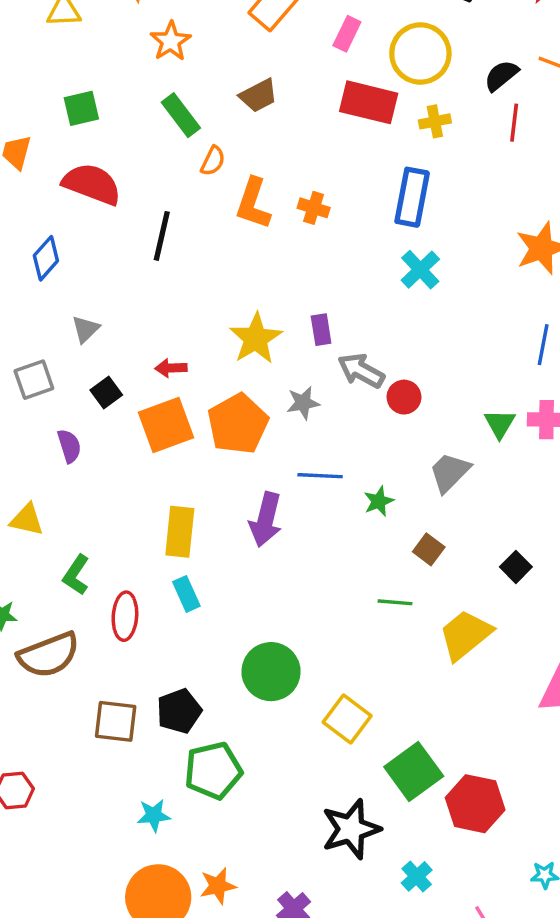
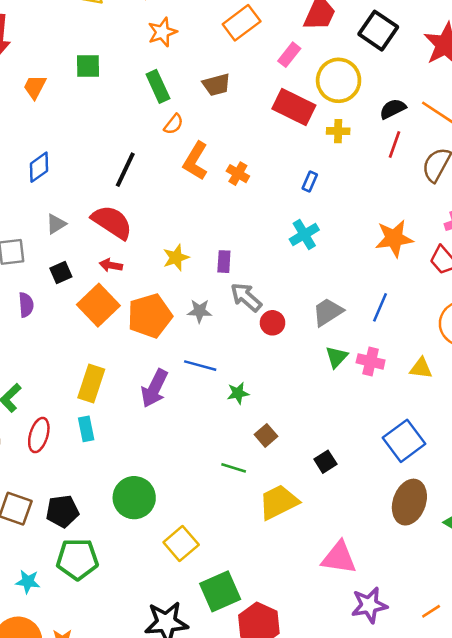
red semicircle: (92, 184) -> (112, 222), moved
blue rectangle: (412, 197) -> (310, 182), size x0.5
yellow star: (256, 338) -> (176, 258), size x0.7
orange square: (166, 425) -> (98, 305), turned -36
gray trapezoid: (450, 472) -> (328, 312), moved

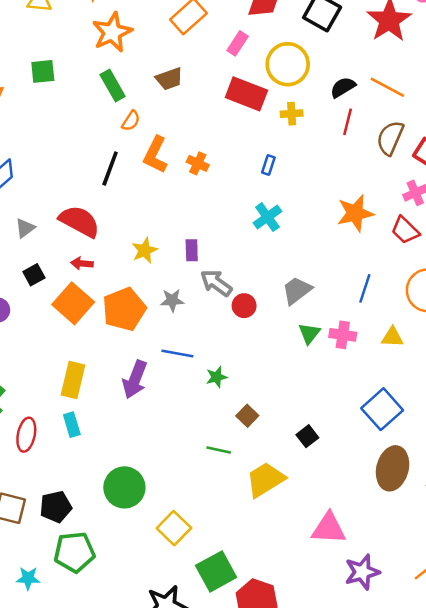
orange star: (162, 32) -> (112, 32), size x1.4
black line: (125, 170) -> (110, 168), moved
blue line: (380, 307) -> (365, 288), moved

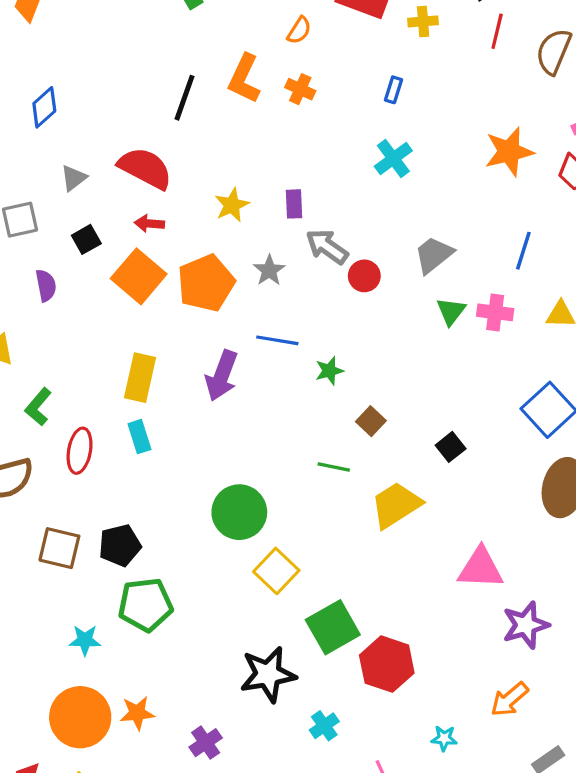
orange semicircle: (131, 121) -> (299, 30), moved
gray star: (172, 300) -> (269, 270), turned -30
green circle: (124, 487) -> (239, 512), moved

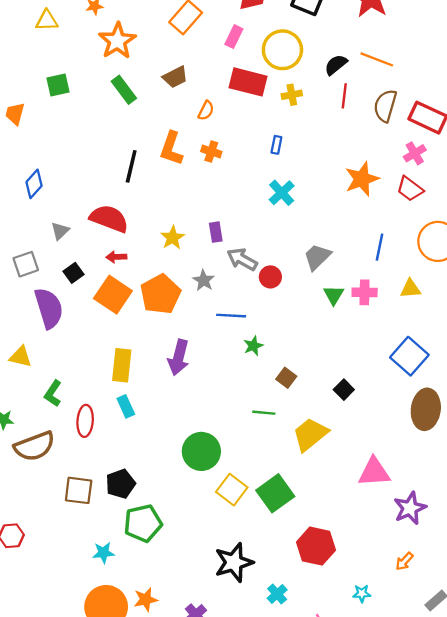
purple semicircle: (46, 285) -> (49, 308), size x1.8
blue line: (277, 340) -> (231, 316), moved
green square: (333, 627) -> (275, 493), moved
orange arrow: (509, 699) -> (404, 561), size x0.7

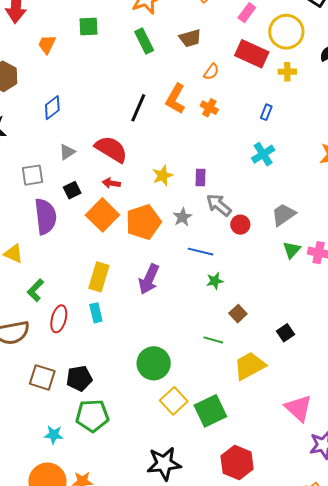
pink triangle: (374, 472) -> (299, 408), turned 36

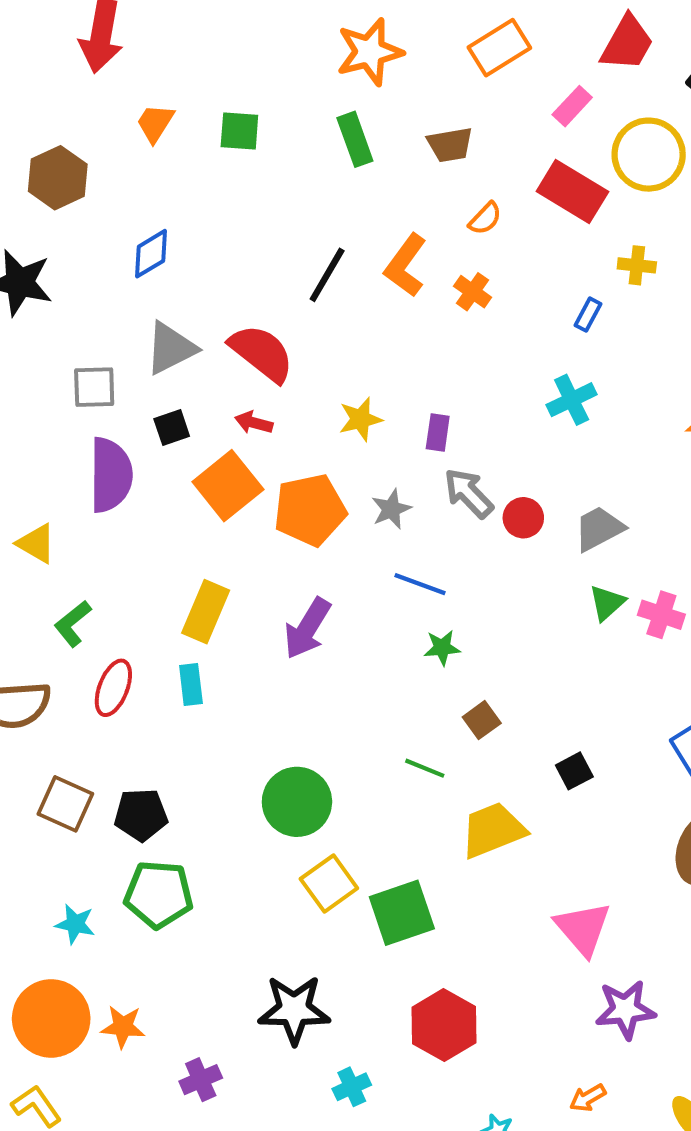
green square: (88, 27) -> (239, 131), moved
yellow cross: (287, 72) -> (637, 265), moved
gray triangle: (67, 152) -> (171, 348), size x1.6
red circle: (240, 225) -> (523, 518), moved

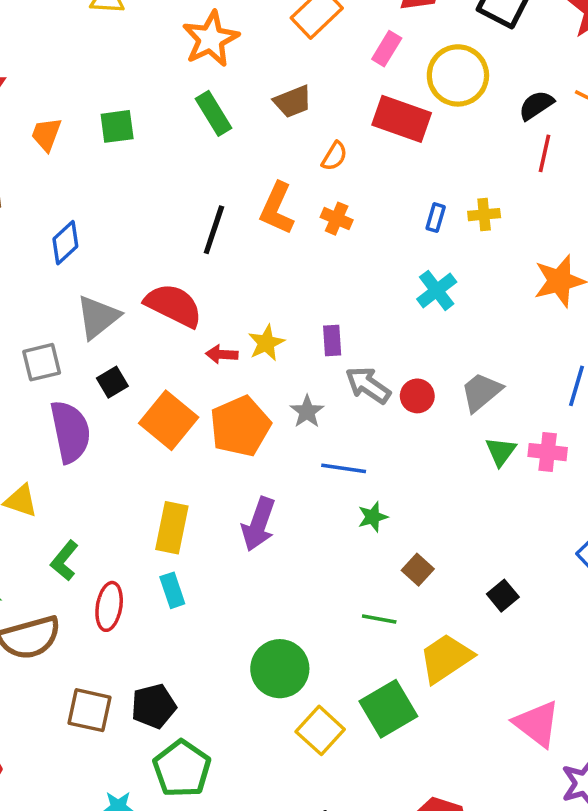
yellow cross: (637, 265) -> (484, 215), moved
red arrow: (254, 423) -> (222, 354), moved
green pentagon: (159, 894) -> (182, 769), turned -30
green square: (402, 913) -> (388, 709), moved

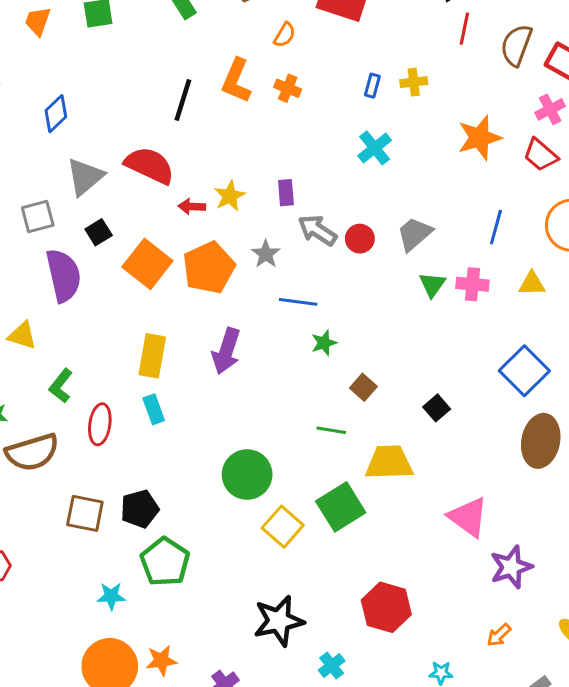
yellow trapezoid: (446, 658) -> (389, 463), turned 33

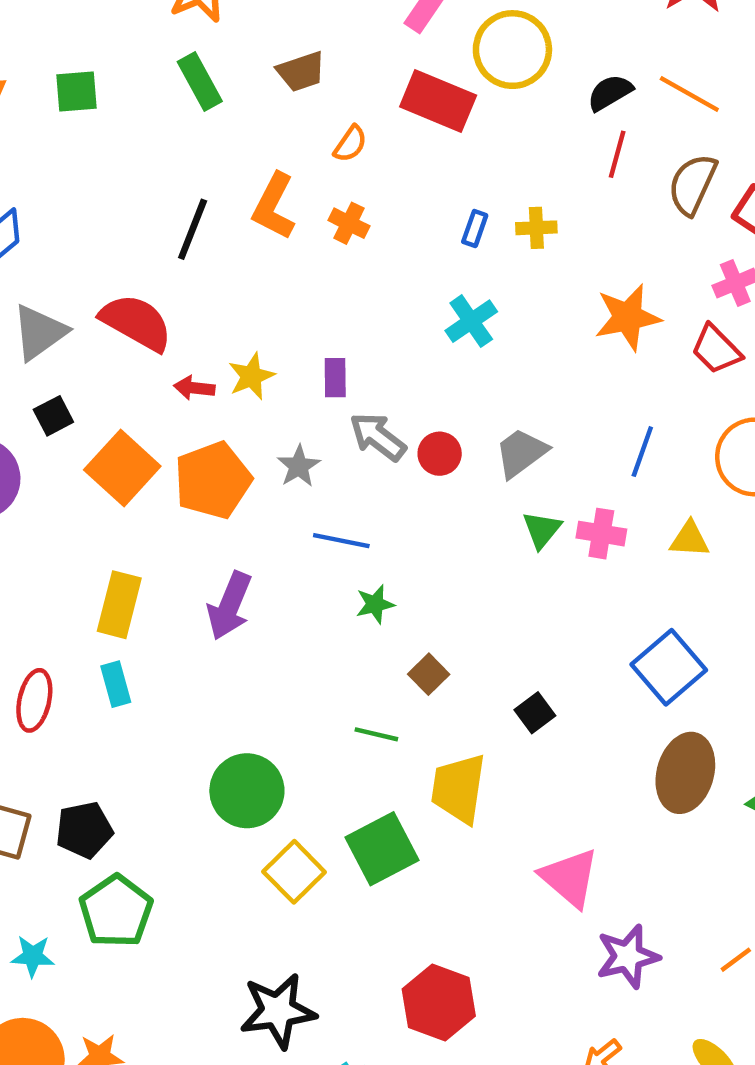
yellow trapezoid: (389, 463) -> (458, 789), turned -84

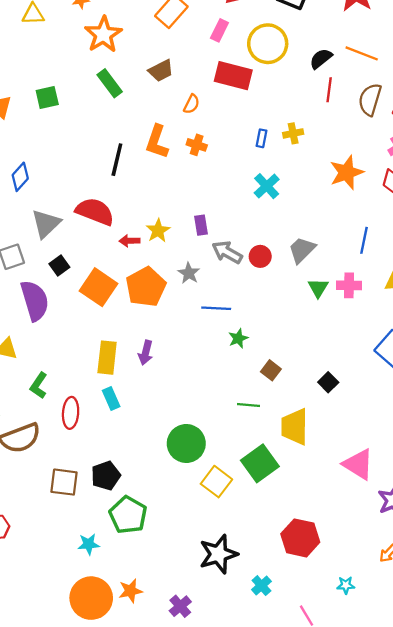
purple arrow: (230, 606) -> (146, 353), moved, size x0.7

